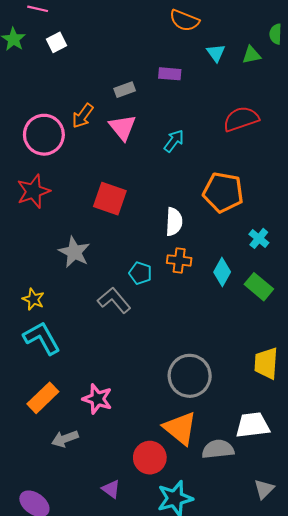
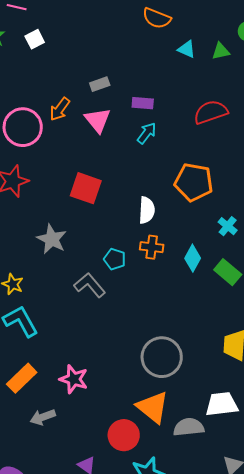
cyan triangle: (216, 53) -> (187, 49), turned -30
purple rectangle: (170, 74) -> (143, 103), moved

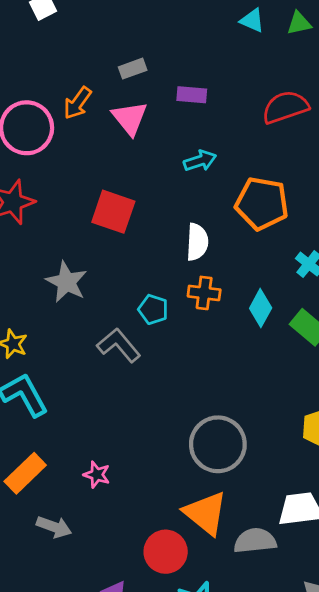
cyan arrow: (147, 133) -> (200, 161), moved, turned 35
pink star: (74, 379) -> (97, 475), size x0.7
gray arrow: (43, 417) -> (54, 527), turned -140

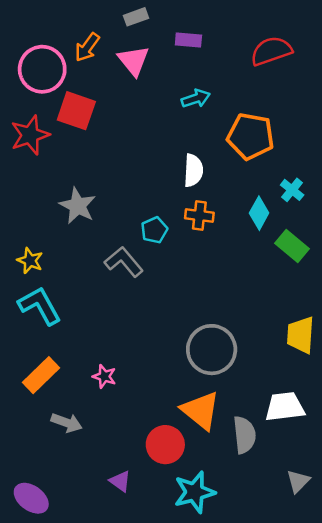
red square: (113, 212) -> (76, 111), moved
cyan diamond: (261, 308) -> (259, 213), moved
cyan pentagon: (153, 309) -> (154, 230), turned 30
gray semicircle: (255, 541) -> (244, 435), turned 90

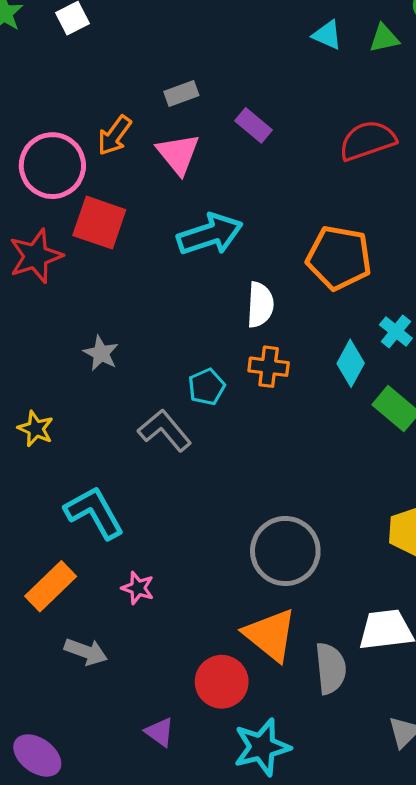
purple rectangle: (188, 40) -> (253, 125), turned 35
cyan arrow: (196, 98) -> (210, 234), moved, size x1.6
gray star: (78, 206) -> (101, 353), size x0.7
cyan L-shape: (40, 306) -> (94, 512), moved

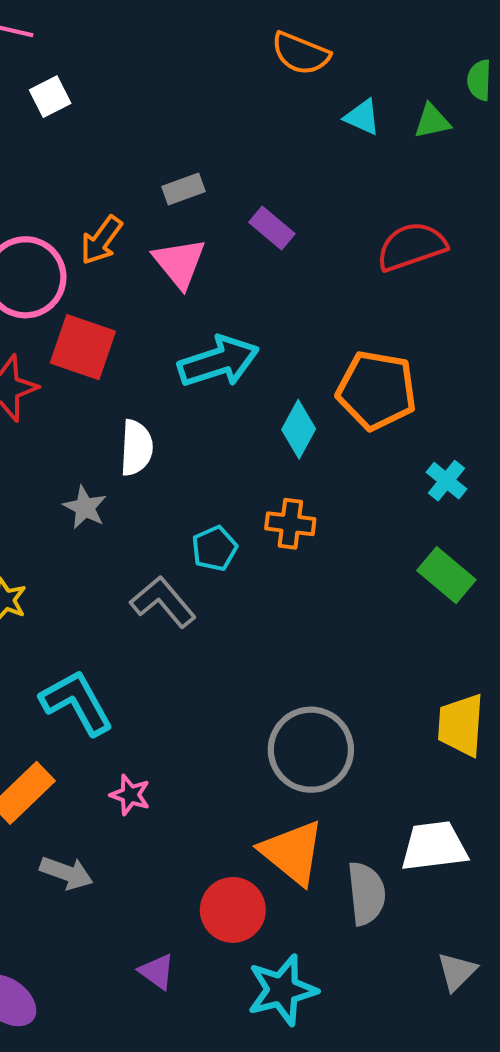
white semicircle: (260, 305) -> (136, 448), moved
cyan diamond: (351, 363) -> (299, 429), moved

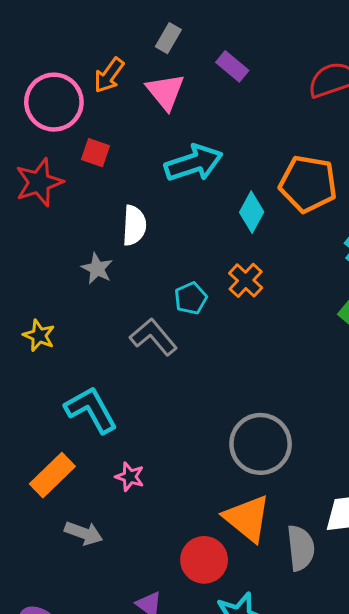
gray rectangle: (184, 189) -> (168, 38), turned -40
red square: (83, 347) -> (96, 153), size x0.6
orange cross: (290, 524) -> (246, 280), turned 36

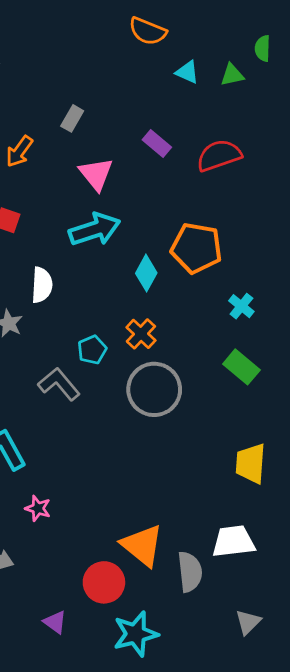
purple rectangle: (232, 66) -> (157, 144), moved
pink triangle: (165, 92) -> (96, 174), moved
gray circle: (261, 444) -> (154, 389), moved

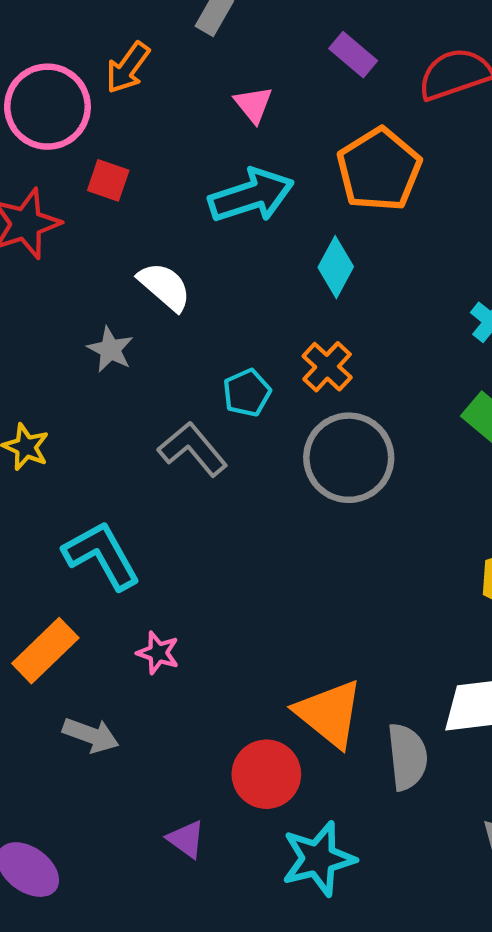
pink triangle: (96, 174) -> (253, 104), size x0.7
orange pentagon: (196, 248) -> (379, 169), moved, turned 30
white semicircle: (42, 285) -> (165, 287), turned -52

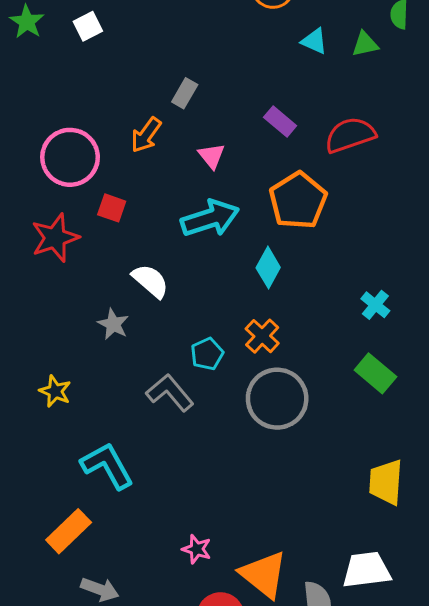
orange arrow: (128, 68) -> (146, 135), moved
pink star: (158, 653) -> (197, 549), moved

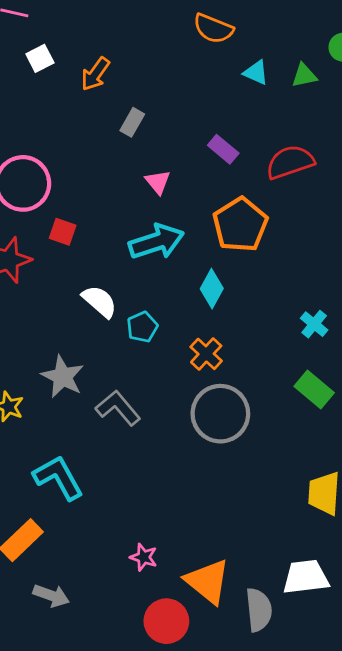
orange arrow: (146, 135) -> (95, 74), moved
gray star: (113, 324) -> (63, 377), moved, size x1.4
cyan pentagon: (207, 354) -> (142, 327), moved

